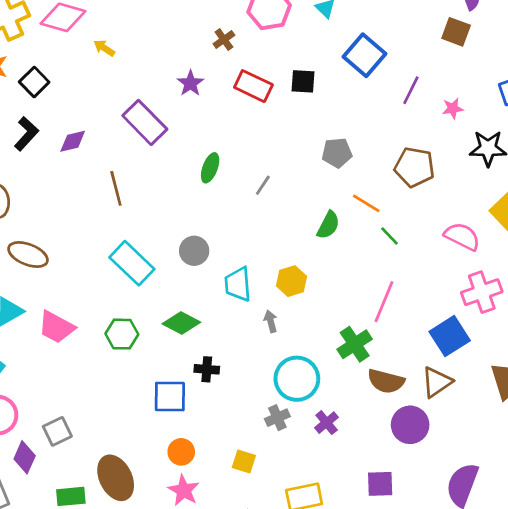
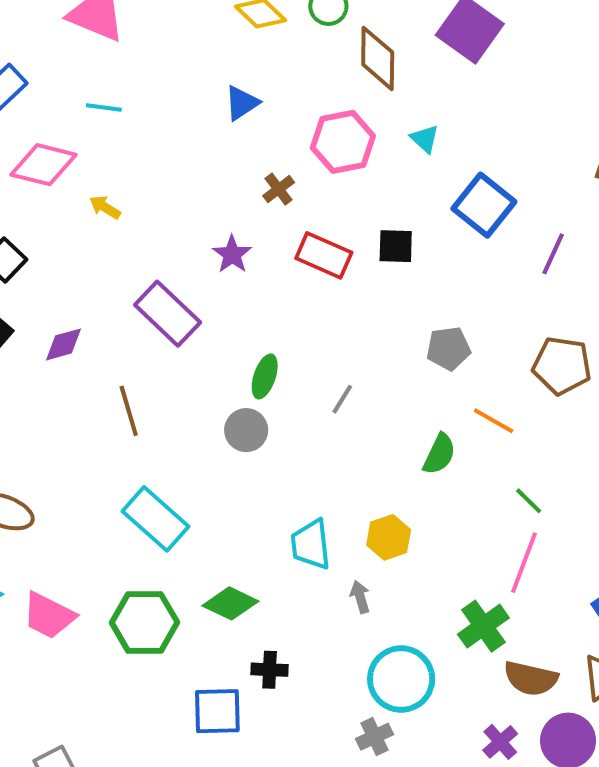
green line: (390, 236) -> (529, 501), moved
gray circle: (194, 251) -> (246, 430), moved
green hexagon: (122, 334) -> (144, 623), size x1.4
purple cross: (327, 423) -> (500, 742), moved

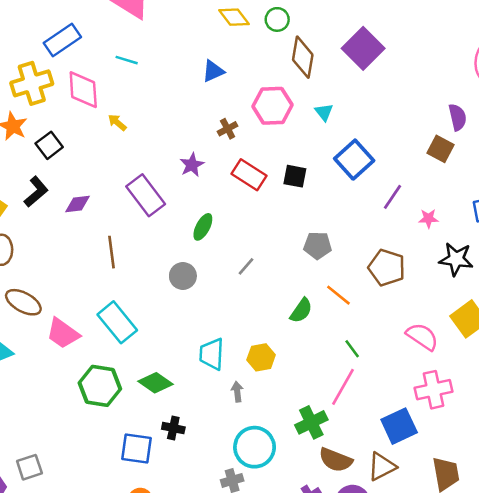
pink diamond: (43, 165) -> (83, 90), turned 63
green ellipse: (265, 376) -> (203, 227), moved
pink trapezoid: (49, 616) -> (63, 333), moved

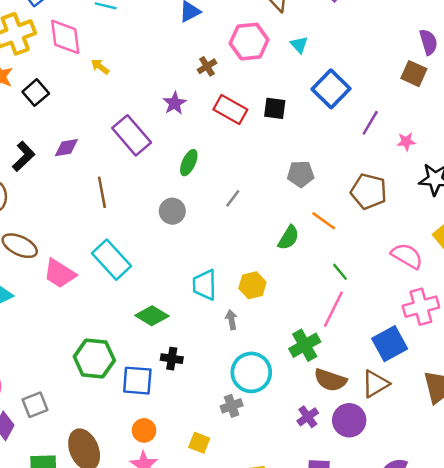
black L-shape: (36, 192) -> (24, 156), moved
green hexagon: (100, 386) -> (94, 358), moved

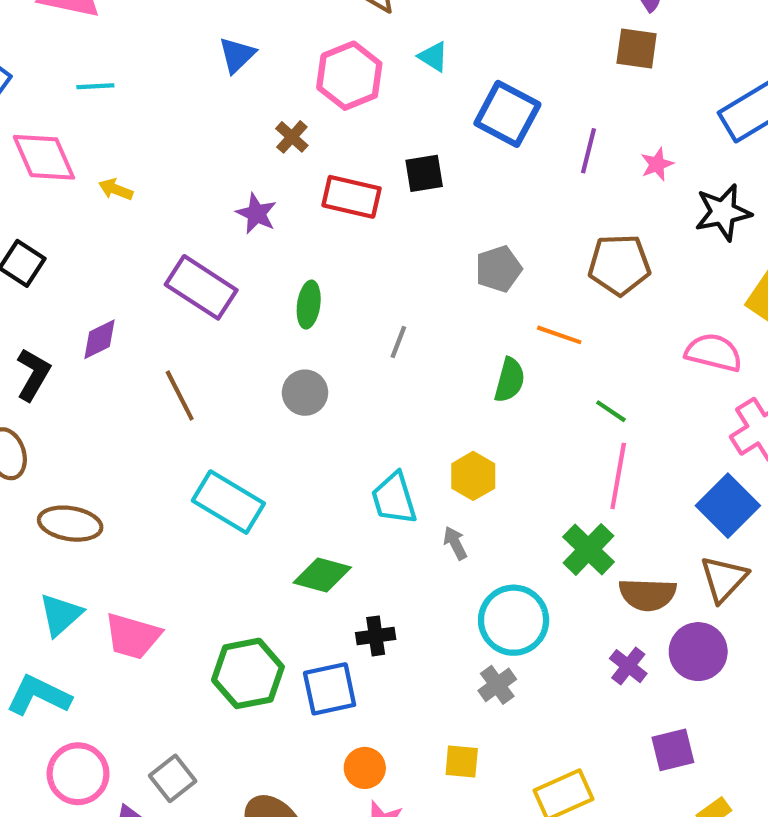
pink trapezoid: (60, 273) -> (133, 636), moved

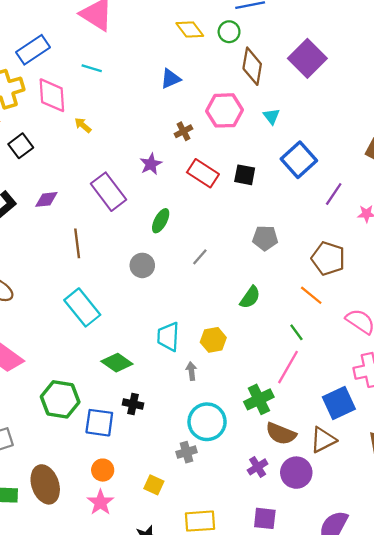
orange line: (559, 335) -> (311, 295), moved

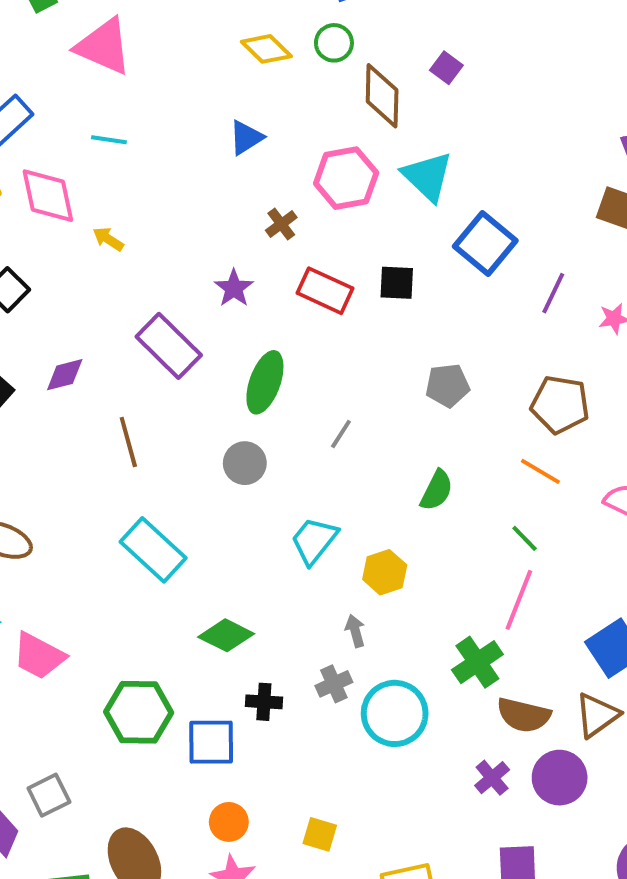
purple square: (307, 58) -> (446, 68), moved, size x0.5
cyan triangle: (271, 116) -> (427, 176), size x1.8
green ellipse: (161, 221) -> (265, 382), size x1.4
cyan trapezoid: (168, 337) -> (314, 540), moved, turned 44
gray cross: (186, 452) -> (334, 684), moved

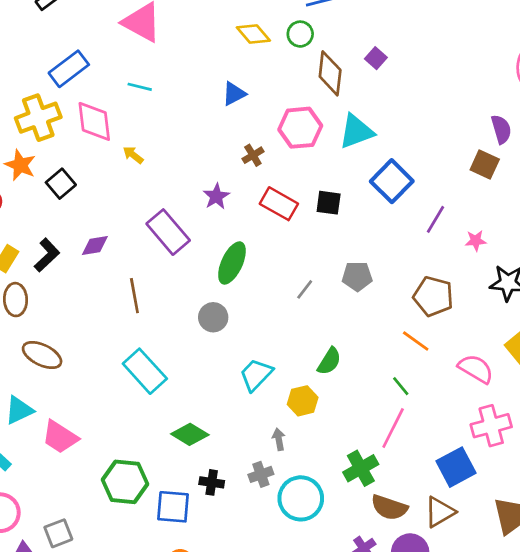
cyan triangle: (427, 176) -> (356, 132), turned 51
gray line: (341, 434) -> (305, 289), moved
green semicircle: (437, 490) -> (329, 361), moved

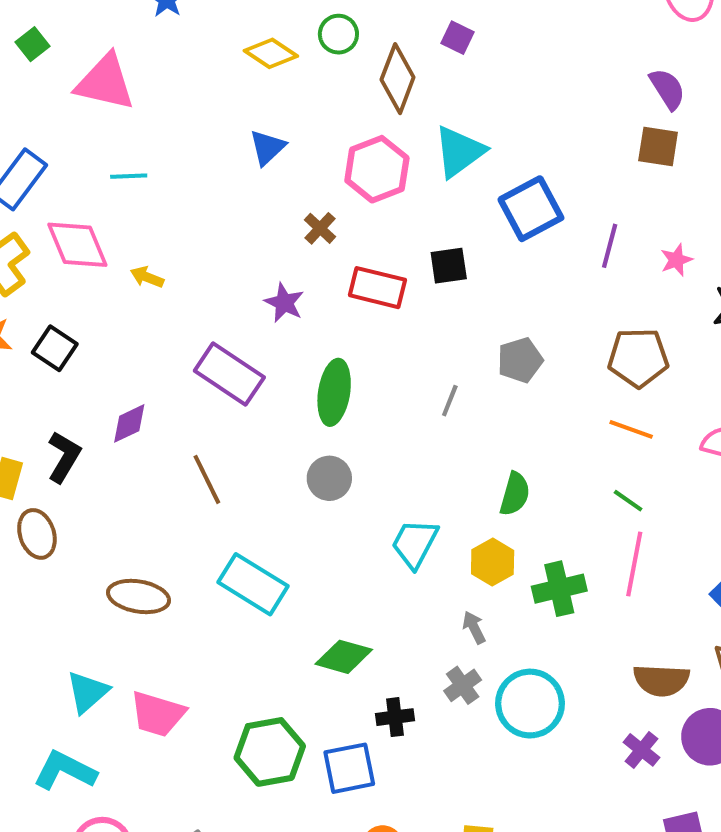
brown diamond: (330, 73) -> (398, 79), turned 30
blue square: (392, 181) -> (531, 209), turned 33
brown ellipse: (42, 355) -> (139, 596), moved
green cross: (361, 468) -> (559, 589), moved, turned 32

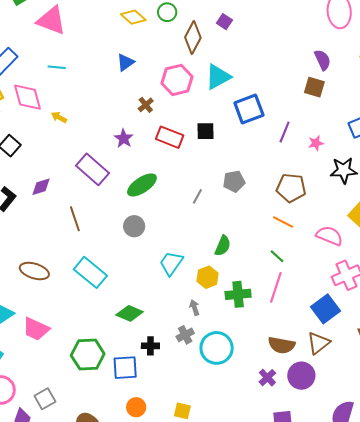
green ellipse: (334, 392) -> (142, 185), turned 40

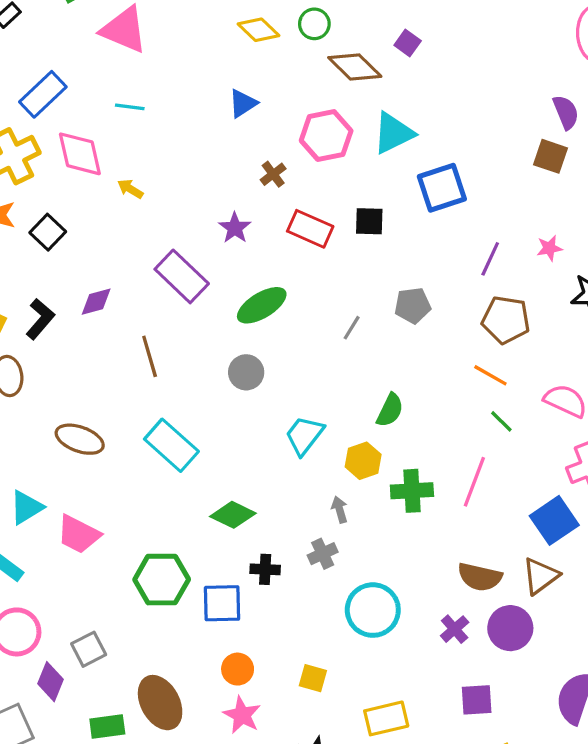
brown diamond: (193, 37) -> (355, 67), turned -76
purple line: (285, 132) -> (490, 259), moved
green line: (277, 256) -> (501, 421), moved
cyan circle: (217, 348) -> (373, 610), moved

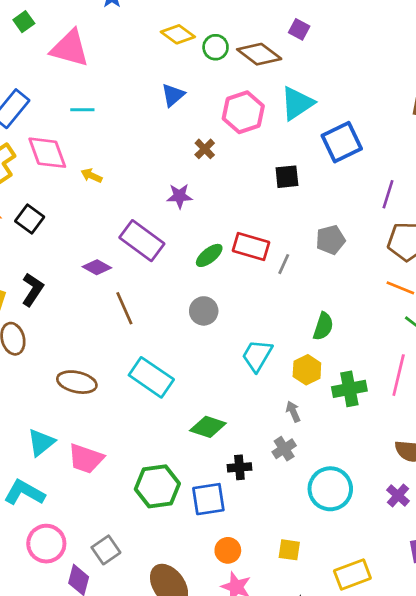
green circle: (314, 24) -> (216, 47), moved
purple star: (235, 228) -> (179, 196), turned -30
red rectangle: (310, 229) -> (251, 247), moved
purple diamond: (96, 302) -> (97, 267), moved, turned 52
green ellipse: (262, 305) -> (209, 255), size x0.7

